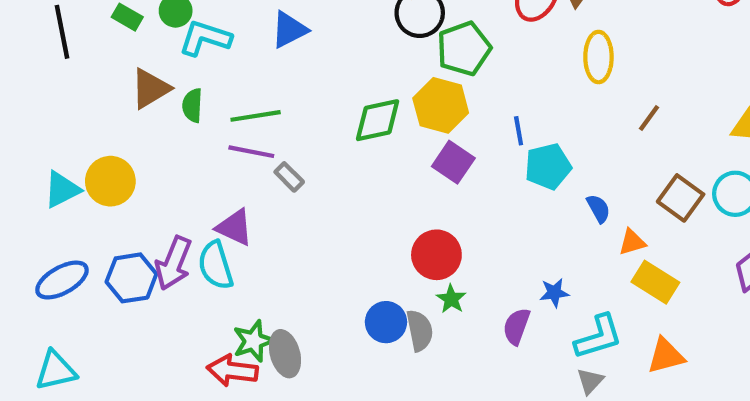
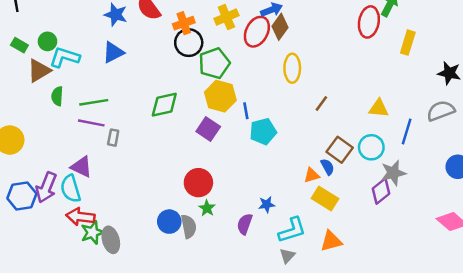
brown triangle: (150, 89) -> (39, 71), moved
yellow hexagon: (441, 105) -> (220, 96), moved
gray rectangle: (289, 177) -> (113, 138), turned 56
blue semicircle: (598, 208) -> (327, 167), moved
red arrow: (232, 371) -> (80, 217), moved

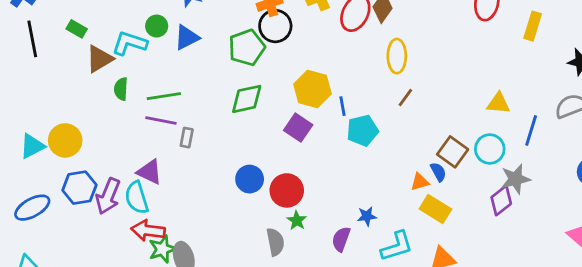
green circle: (47, 41) -> (157, 26), moved
green pentagon: (214, 63) -> (247, 47), moved
brown line: (321, 103) -> (405, 98), moved
blue hexagon: (22, 196) -> (79, 188), moved
blue circle: (169, 222) -> (250, 179), moved

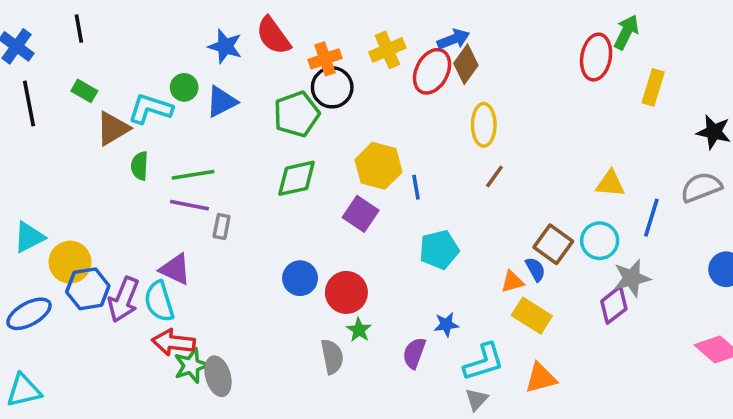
cyan pentagon: (363, 130) -> (439, 250), moved
yellow circle: (65, 140) -> (70, 262), moved

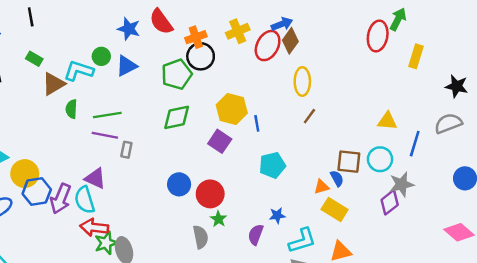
brown square: (553, 244) -> (349, 162), turned -30

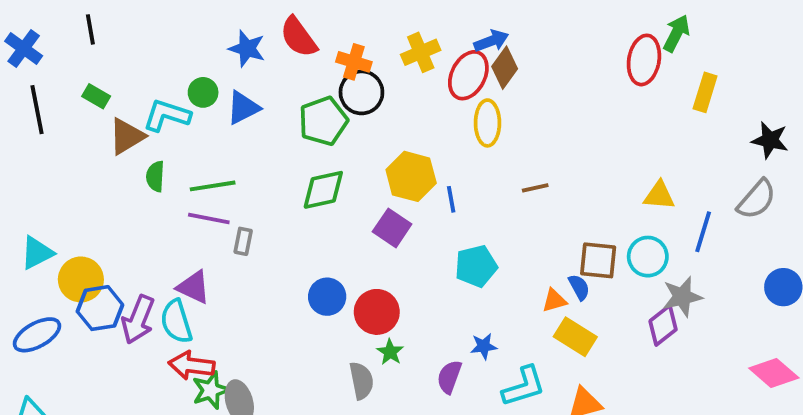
orange cross: (196, 37) -> (354, 62), turned 36
yellow ellipse: (302, 81) -> (487, 123), moved
brown line: (309, 116) -> (535, 188), turned 42
gray semicircle: (448, 123) -> (757, 199), turned 152

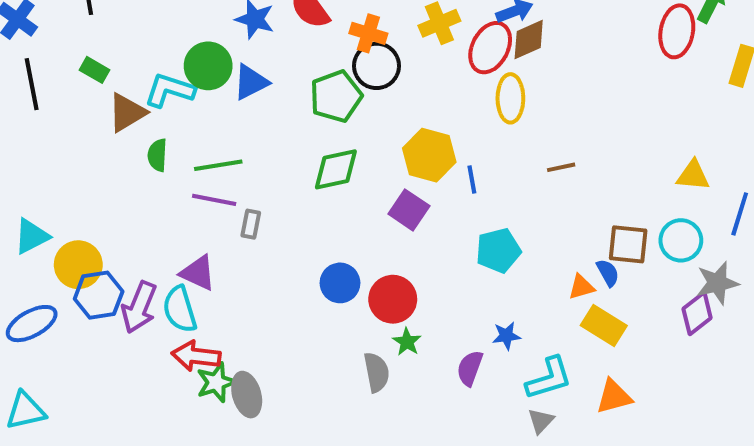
brown diamond: (505, 68) -> (529, 39), turned 30
green circle: (203, 92) -> (208, 66), size x1.5

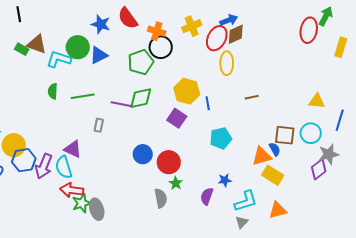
brown triangle: (127, 113) -> (37, 44), moved, turned 50
purple line: (214, 200) -> (122, 104), moved
orange triangle: (581, 287) -> (262, 156), size x1.5

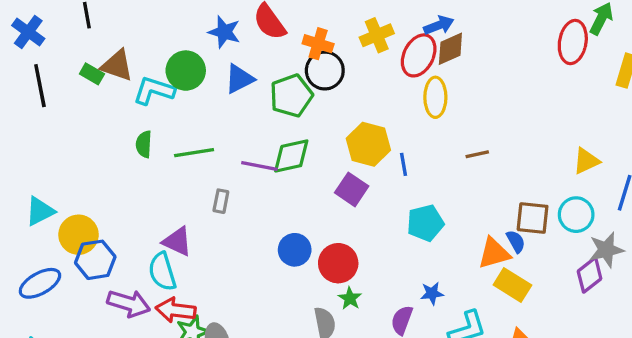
blue triangle: (99, 55) -> (239, 79), moved
yellow triangle: (317, 101) -> (586, 161), turned -30
purple arrow: (44, 166) -> (129, 303), moved, turned -95

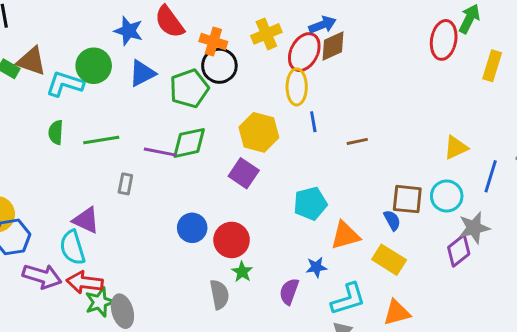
yellow ellipse: (435, 97) -> (297, 87), moved
blue line: (404, 164) -> (313, 122), moved
orange triangle: (494, 253) -> (345, 235), moved

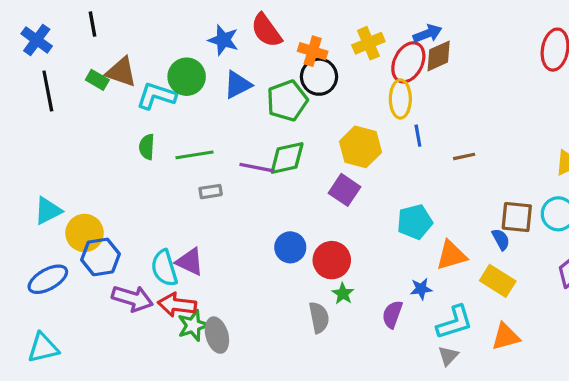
gray rectangle: (125, 184) -> (211, 192), moved, turned 70
purple triangle: (86, 220) -> (190, 262), moved

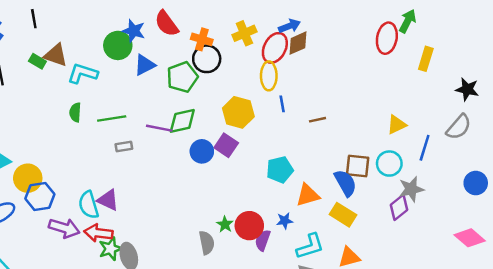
green circle: (187, 77) -> (118, 45), moved
blue semicircle: (501, 239) -> (345, 183), size x1.6
blue circle: (290, 247) -> (202, 151), moved
red circle: (332, 260) -> (249, 226), moved

